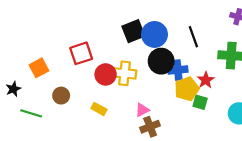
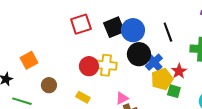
red square: (81, 53) -> (81, 24), moved
blue cross: (178, 70) -> (154, 62), turned -36

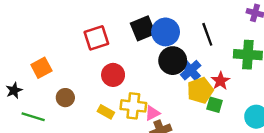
red square: (81, 24) -> (96, 38), moved
yellow cross: (106, 65) -> (133, 106), moved

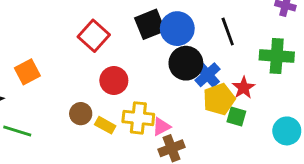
red square: (96, 38) -> (94, 36), turned -30
brown circle: (65, 98) -> (81, 114), moved

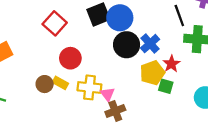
black line: (228, 31) -> (179, 16), moved
blue cross: (208, 75) -> (150, 44), moved
yellow rectangle: (105, 125) -> (60, 83), moved
pink triangle: (161, 127) -> (107, 94), turned -40

